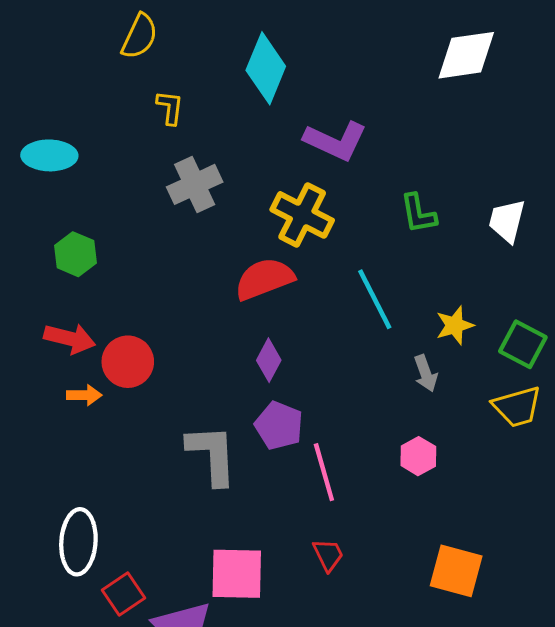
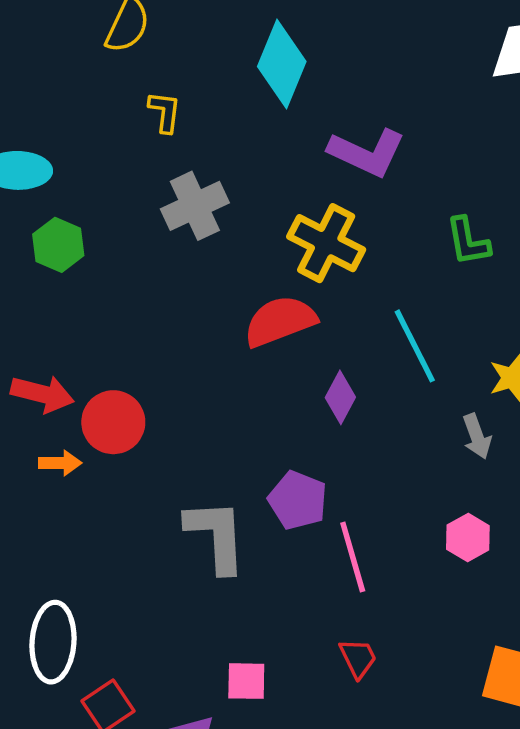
green hexagon: (76, 254) -> (58, 245), moved
purple diamond: (269, 360) -> (340, 397), moved
pink square: (237, 574) -> (246, 681), size x0.6

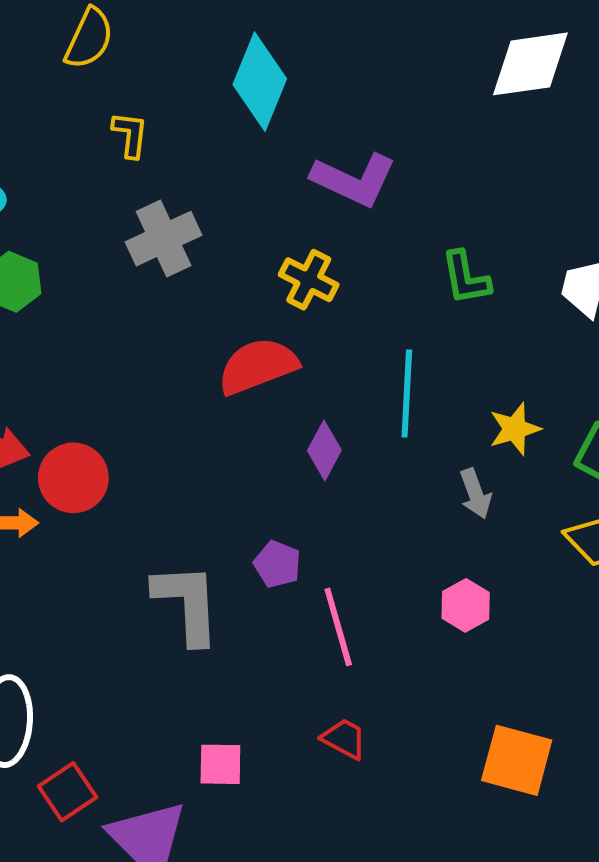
yellow cross: (326, 243) -> (309, 280), size x0.7
cyan line: (415, 346) -> (407, 394), turned 30
purple pentagon: (298, 500) -> (277, 564), size x0.7
red trapezoid: (358, 658) -> (344, 739), turned -36

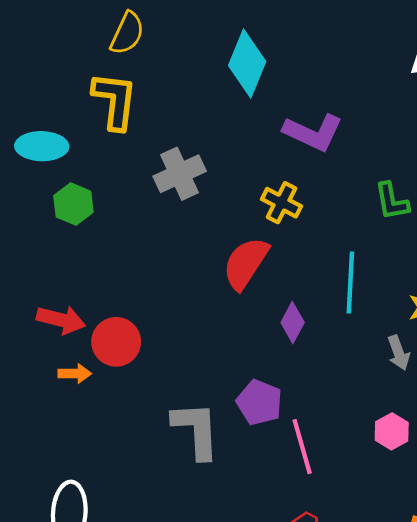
yellow L-shape: (130, 135) -> (115, 101), moved, size x1.8
red semicircle: (258, 366) -> (246, 263), turned -36
purple pentagon: (277, 564) -> (259, 402), size x1.4

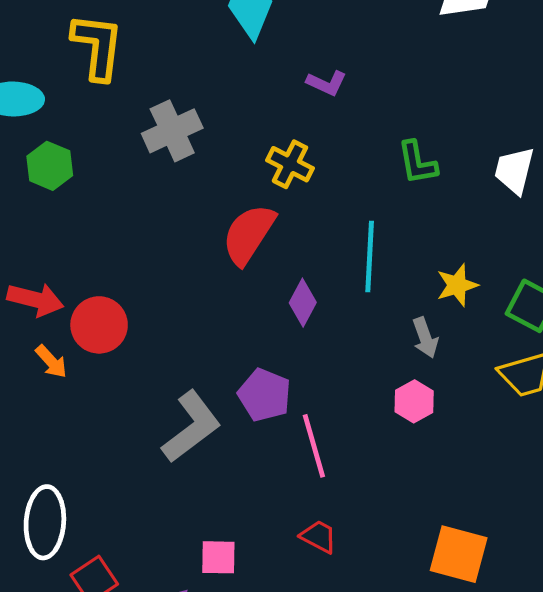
purple L-shape: (313, 132) -> (327, 83), size x0.6
orange arrow: (75, 374) -> (51, 362), turned 48
gray L-shape: (196, 430) -> (191, 427), turned 56
pink hexagon: (392, 431) -> (414, 401), moved

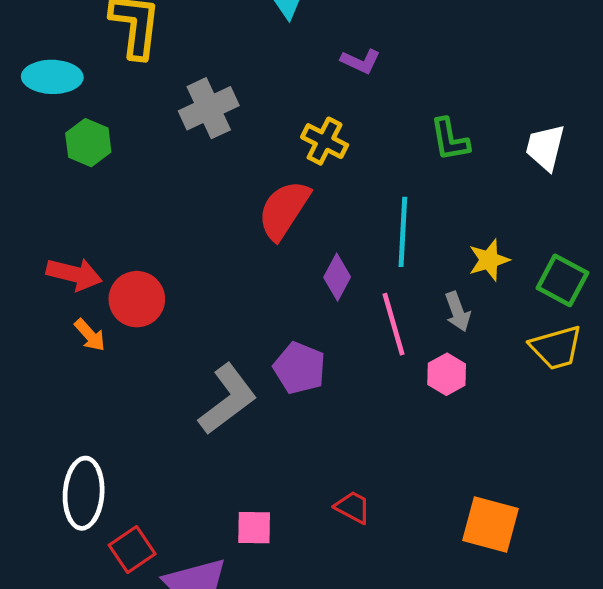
pink line: (314, 446) -> (393, 324), moved

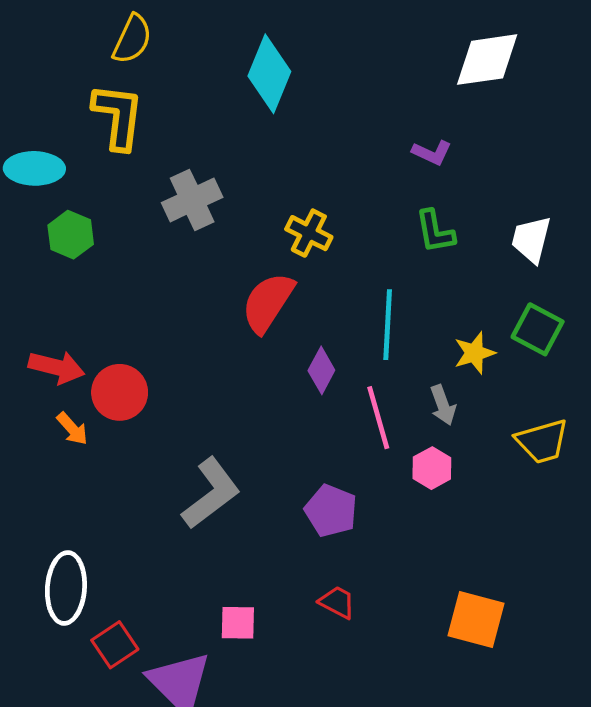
purple L-shape: (361, 61) -> (432, 153), moved
green square: (562, 280) -> (538, 329), moved
purple pentagon: (300, 368) -> (331, 511), moved

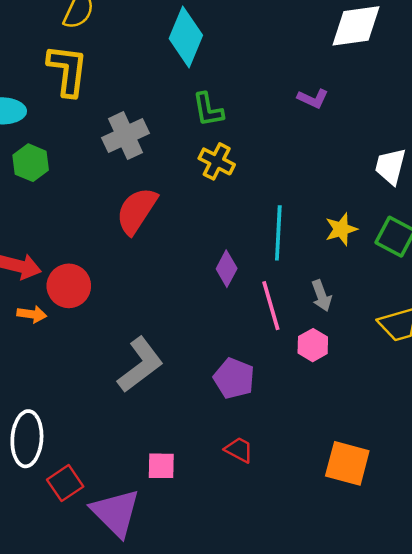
green L-shape: (435, 232) -> (208, 110), moved
red semicircle: (268, 302) -> (137, 211), moved
yellow star: (474, 353) -> (341, 229), moved
orange arrow: (72, 429) -> (32, 314), turned -40

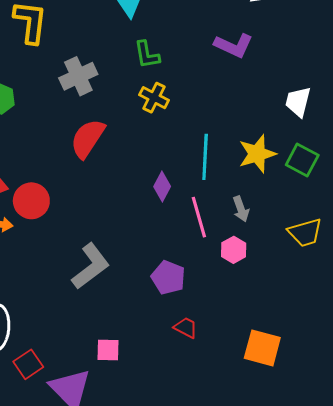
purple L-shape: (313, 99) -> (234, 45), size x1.5
yellow star: (341, 229) -> (257, 154), size x1.4
red trapezoid: (239, 450) -> (186, 328), moved

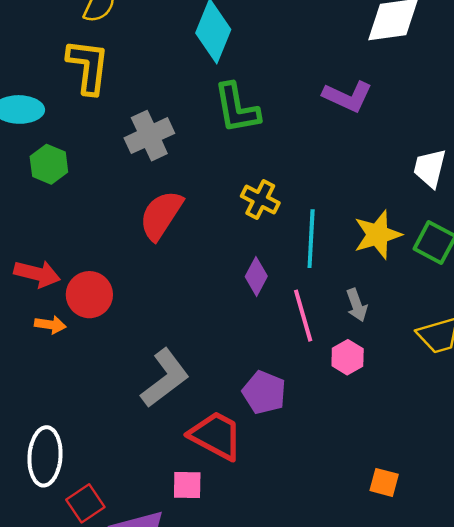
green L-shape: (147, 55) -> (237, 108), size x1.4
yellow cross: (154, 98) -> (260, 199), moved
red trapezoid: (186, 328) -> (216, 435), moved, size x1.8
orange square: (262, 348) -> (384, 482), size x0.6

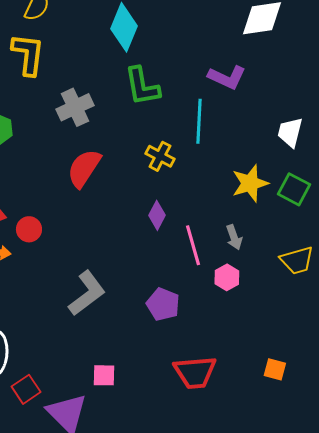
cyan line: (311, 239) -> (199, 121), moved
red circle: (89, 295) -> (29, 229), size x0.7
red trapezoid: (216, 435) -> (195, 372), moved, turned 147
orange square: (384, 482) -> (275, 369), moved

